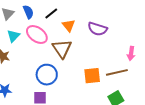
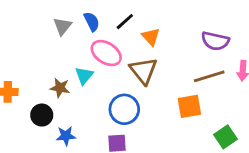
purple semicircle: (97, 29) -> (215, 41), moved
cyan triangle: (13, 36) -> (84, 76), moved
brown line: (117, 72) -> (209, 76), moved

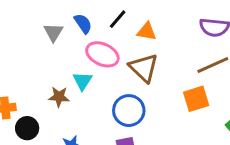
orange triangle: (151, 37) -> (147, 32), turned -30
black circle: (42, 115) -> (27, 128), moved

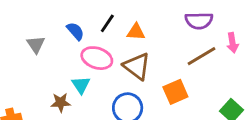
gray triangle: (53, 32) -> (36, 44), moved
orange square: (196, 99) -> (175, 92), moved

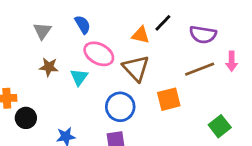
black line: (107, 23) -> (163, 23), moved
brown star: (61, 102) -> (49, 67), moved

